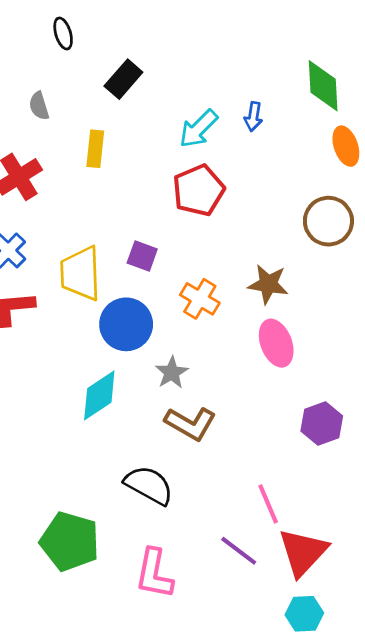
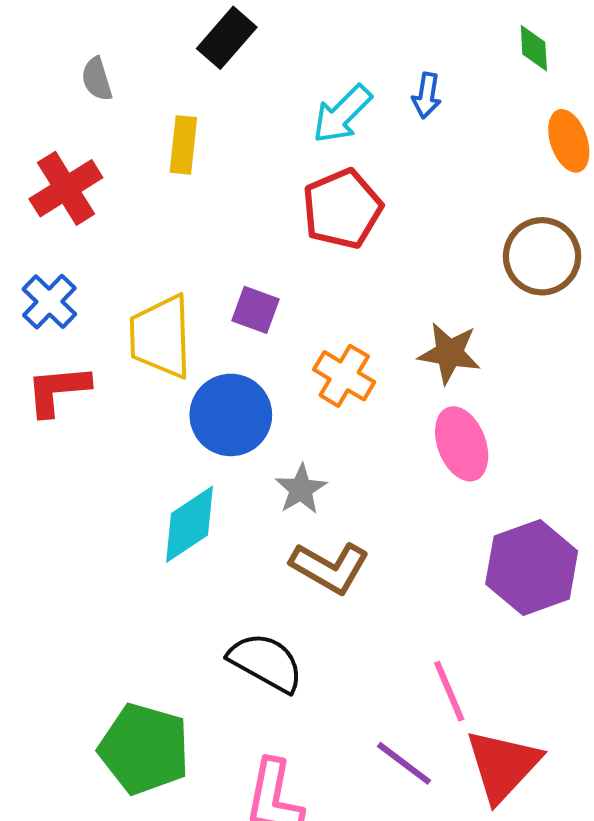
green diamond: (323, 86) -> (534, 48), size x0.6
purple hexagon: (322, 423) -> (532, 567), size x1.4

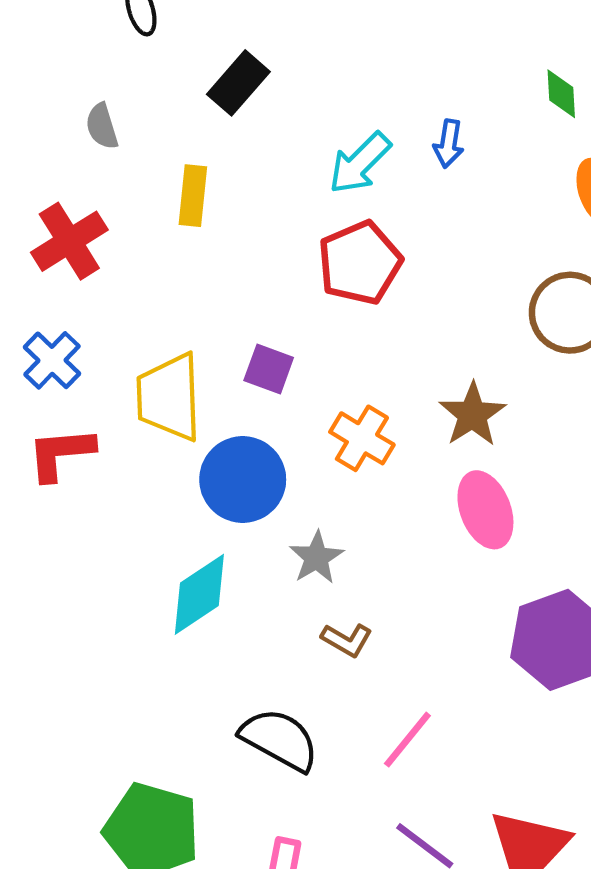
brown star: (449, 353) -> (472, 414), turned 30
brown L-shape: (330, 567) -> (347, 640), size x0.6
pink line: (449, 691) -> (407, 740), moved, turned 62

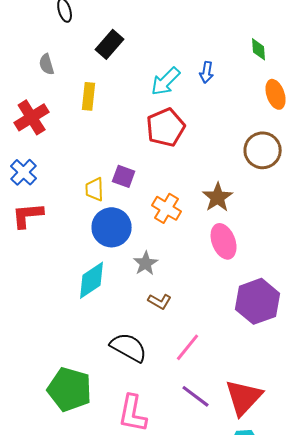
yellow trapezoid: (169, 397) -> (95, 189), moved, size x0.6

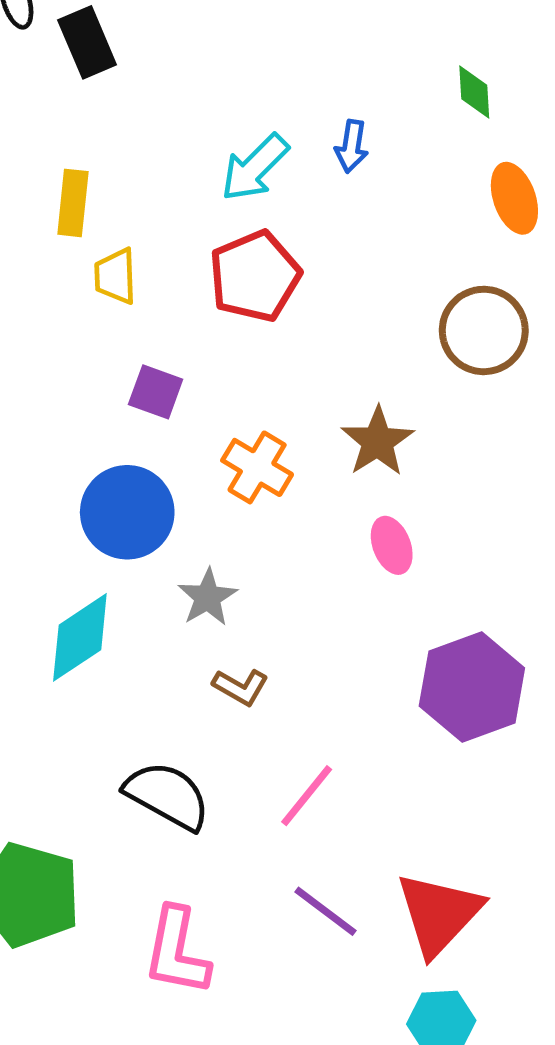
black rectangle: (110, 44) -> (87, 42), moved, turned -64
yellow trapezoid: (95, 189) -> (115, 276), moved
pink ellipse: (224, 241) -> (392, 545), size x0.7

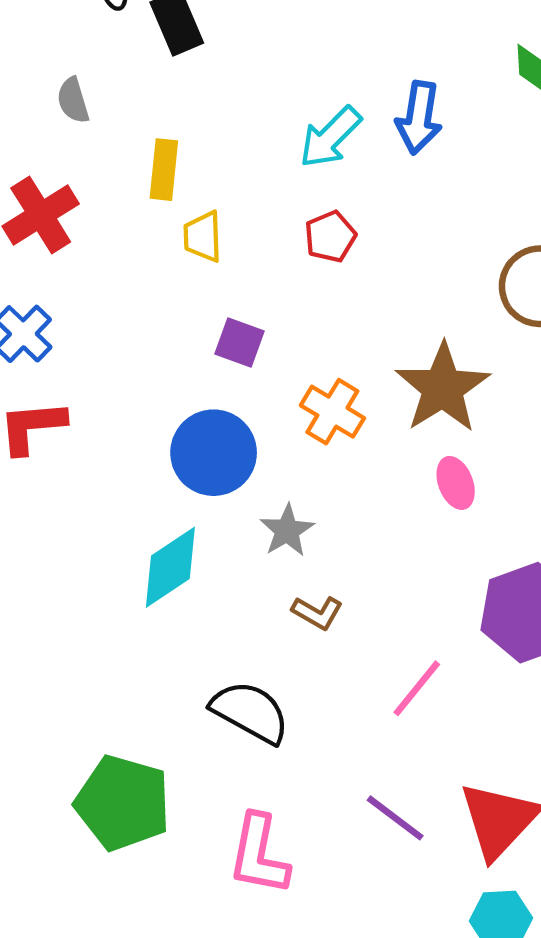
blue arrow: (352, 146) -> (419, 118), size x1.5
red pentagon: (255, 276) -> (330, 237), size x0.6
brown star: (377, 441) -> (443, 388), size x1.4
pink line: (307, 796) -> (417, 688), moved

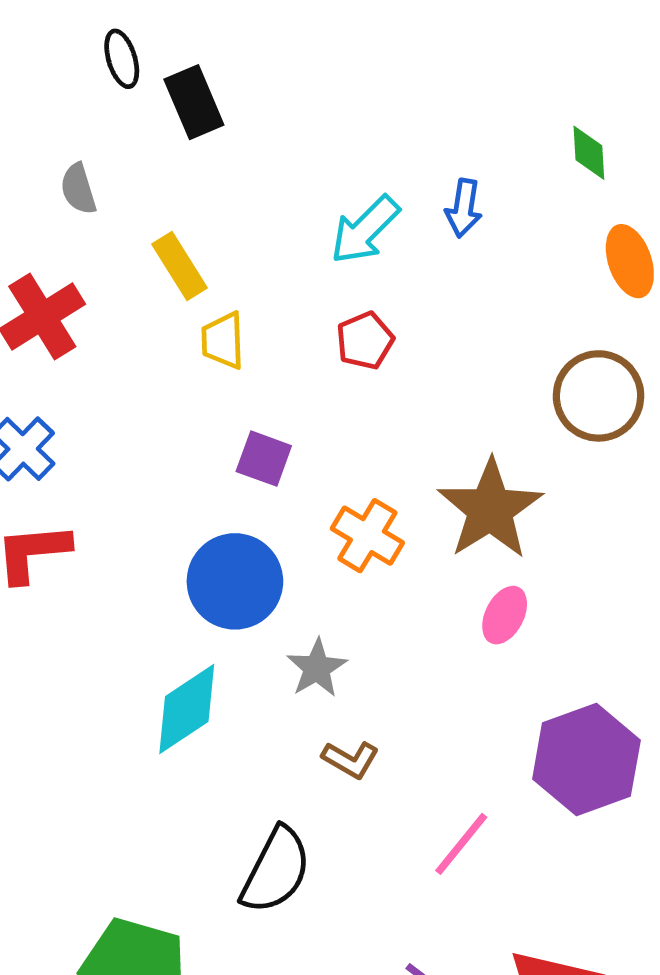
blue arrow: (419, 118) -> (464, 208), size x0.7
yellow rectangle: (164, 170) -> (180, 266), turned -38
pink ellipse: (456, 483) -> (505, 615), turned 48
black semicircle: (250, 712) -> (276, 870), turned 88

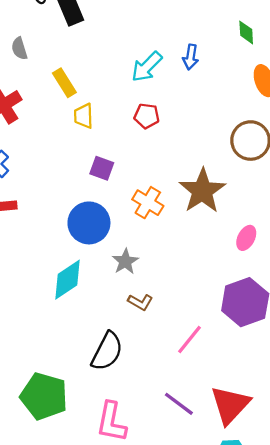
red pentagon: (365, 341) -> (147, 116), turned 30
pink ellipse: (505, 615) -> (246, 238), moved

